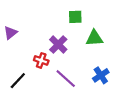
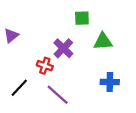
blue cross: (101, 75) -> (110, 82), turned 35
purple line: (66, 79) -> (58, 95), moved

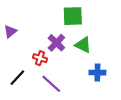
green square: (82, 18) -> (73, 16), size x1.5
green triangle: (103, 41) -> (83, 45), moved, turned 30

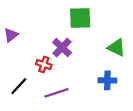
green triangle: (83, 45) -> (116, 47), moved
purple line: (51, 84) -> (56, 93), turned -60

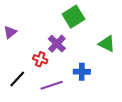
green square: (80, 18) -> (73, 17), turned -30
blue cross: (107, 80) -> (82, 72), moved

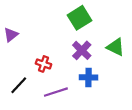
purple cross: (57, 44) -> (82, 50), moved

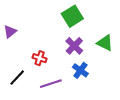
blue cross: (88, 77) -> (80, 70), turned 35

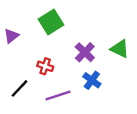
green square: (72, 16) -> (51, 22), moved

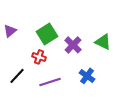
green square: (51, 22) -> (47, 34), moved
blue cross: (92, 80) -> (87, 76), moved

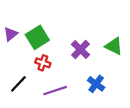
green square: (47, 34) -> (37, 37), moved

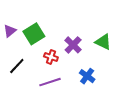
red cross: (43, 63) -> (51, 57), moved
black line: (18, 84) -> (17, 66), moved

